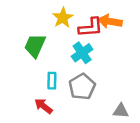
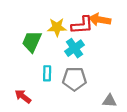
yellow star: (63, 18) -> (57, 27), moved, turned 30
gray pentagon: (82, 87) -> (74, 79), turned 30
red arrow: (43, 106) -> (23, 96), moved

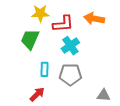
red L-shape: (82, 25) -> (63, 24), moved
yellow star: (57, 27) -> (40, 13), moved
red arrow: (23, 96) -> (37, 94), moved, turned 98

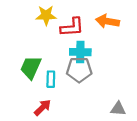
green trapezoid: (30, 39) -> (31, 67), moved
cyan cross: (70, 46) -> (80, 52), turned 36
gray pentagon: (70, 75) -> (79, 70), moved

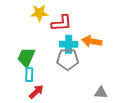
orange arrow: (108, 21) -> (92, 41), moved
cyan rectangle: (51, 79) -> (29, 75), moved

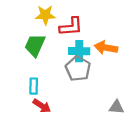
green trapezoid: (26, 57) -> (35, 45), moved
gray pentagon: (68, 59) -> (78, 69), turned 30
red arrow: (36, 92) -> (42, 106), turned 77

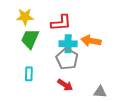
yellow star: (45, 15) -> (25, 17), moved
red arrow: (42, 106) -> (65, 85), moved

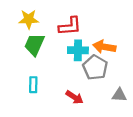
gray pentagon: (67, 59) -> (95, 67), moved
gray triangle: (100, 92) -> (119, 95), moved

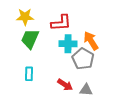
orange arrow: (104, 47) -> (91, 41), turned 48
gray triangle: (119, 95) -> (86, 90), moved

